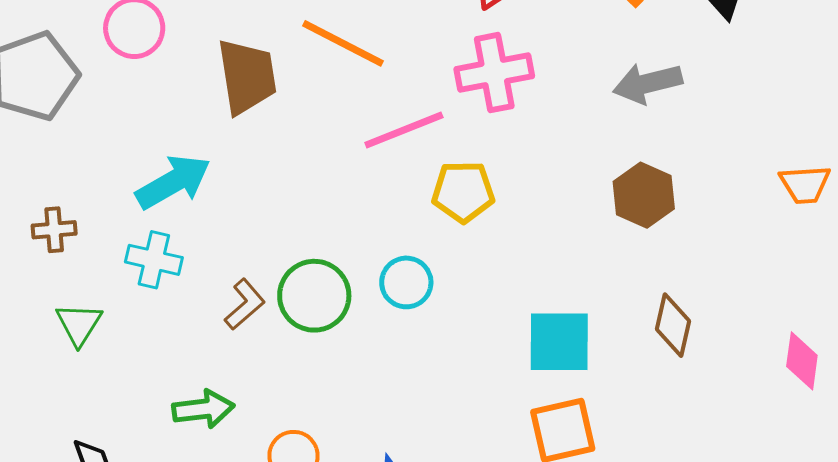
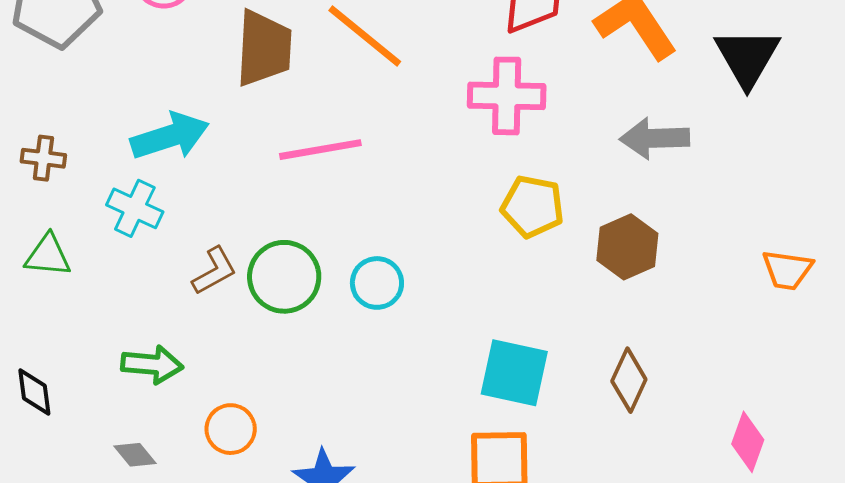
pink line: (404, 130) -> (320, 150), moved
yellow pentagon: (463, 192) -> (532, 207), moved
green triangle: (79, 324) -> (48, 256), turned 51

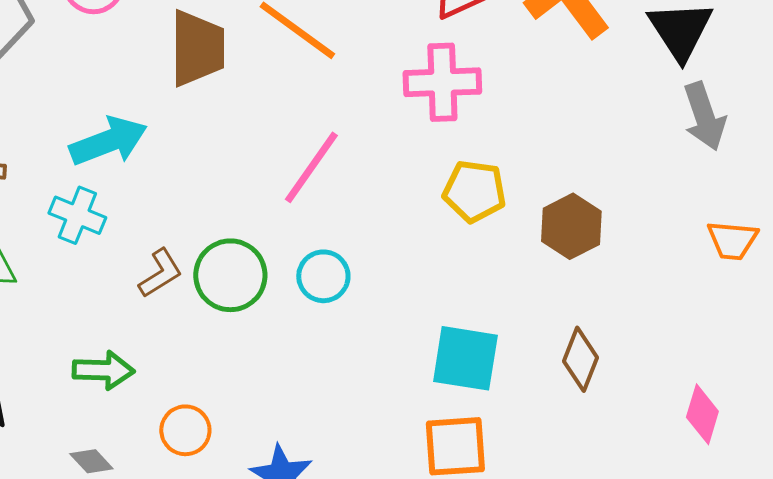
gray arrow: (654, 138) -> (704, 116), moved, turned -104
pink line: (320, 150) -> (311, 167), moved, turned -42

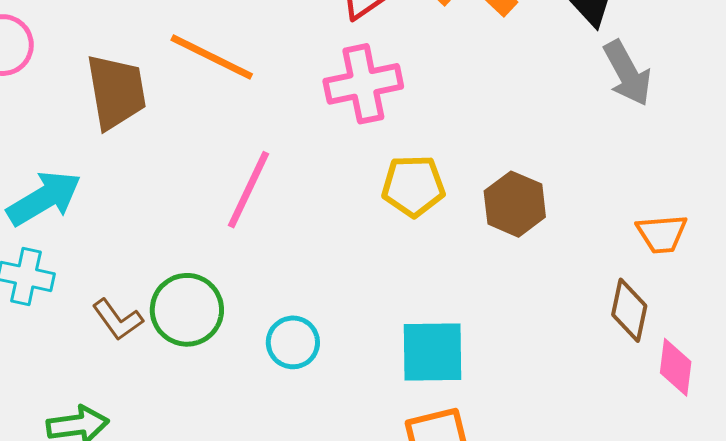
orange trapezoid: (732, 240) -> (662, 234), moved
brown L-shape: (160, 273) -> (118, 320), turned 96
cyan circle: (323, 276) -> (293, 342), moved
brown diamond: (580, 359) -> (629, 310), moved

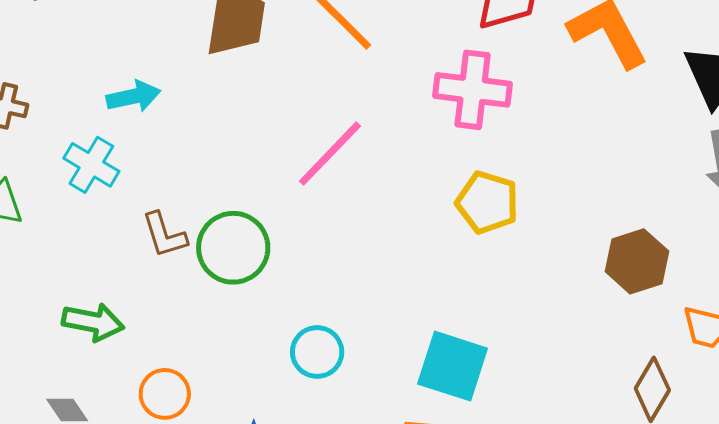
cyan arrow: (44, 198) -> (133, 96), size x0.7
brown hexagon: (515, 204) -> (637, 261), moved
cyan circle: (293, 342) -> (317, 352), moved

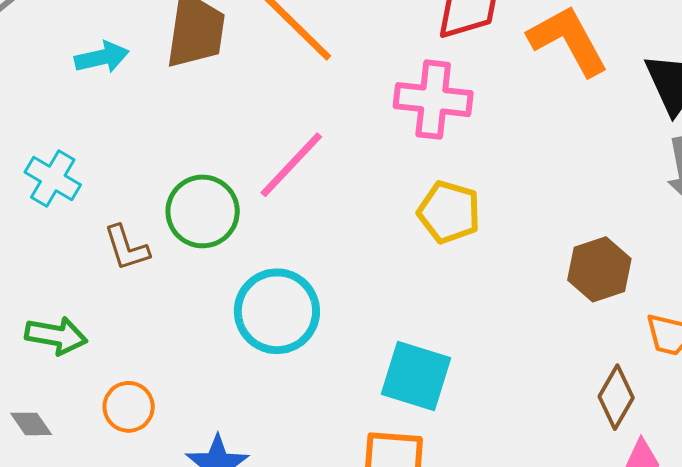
cyan arrow: (133, 96) -> (102, 57), moved
green circle: (233, 248) -> (203, 211), moved
cyan circle: (317, 352) -> (277, 311), moved, size x1.6

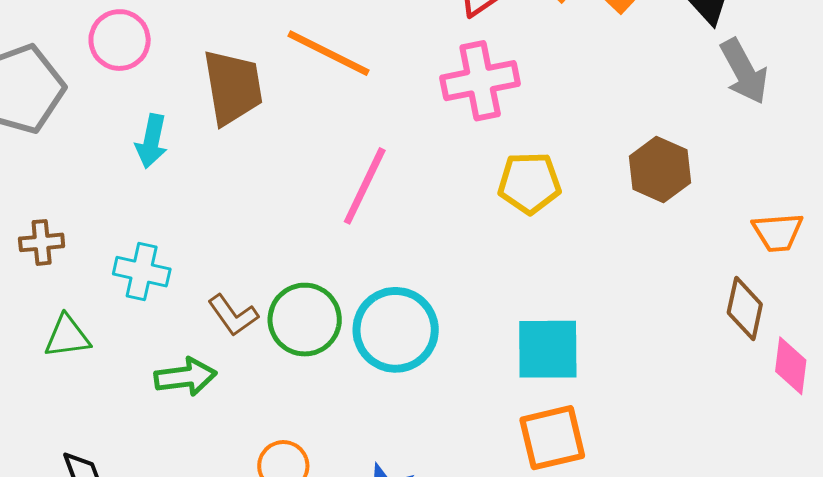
cyan arrow: (102, 57) -> (151, 141), turned 132
green circle: (203, 211) -> (305, 320), moved
brown hexagon: (599, 269) -> (660, 169), moved
green arrow: (56, 336) -> (185, 377), moved

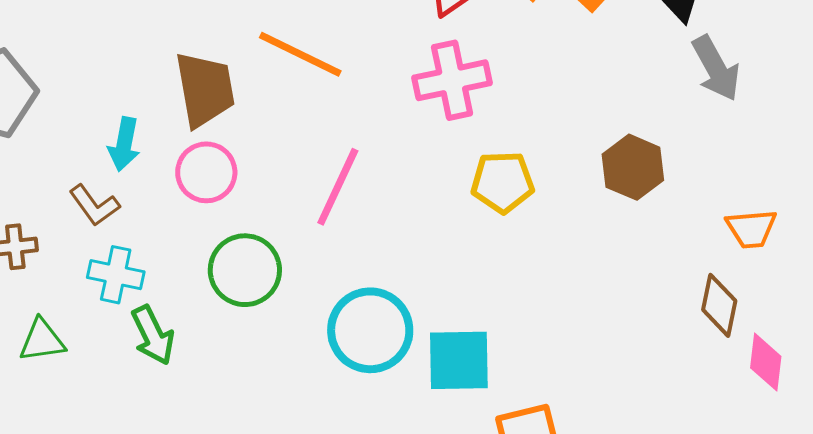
pink circle: (120, 40) -> (206, 172), moved
brown L-shape: (233, 315) -> (94, 205), moved
green circle: (305, 320) -> (245, 270), moved
cyan square: (548, 349) -> (459, 360), moved
green arrow: (185, 377) -> (153, 335), moved, turned 72

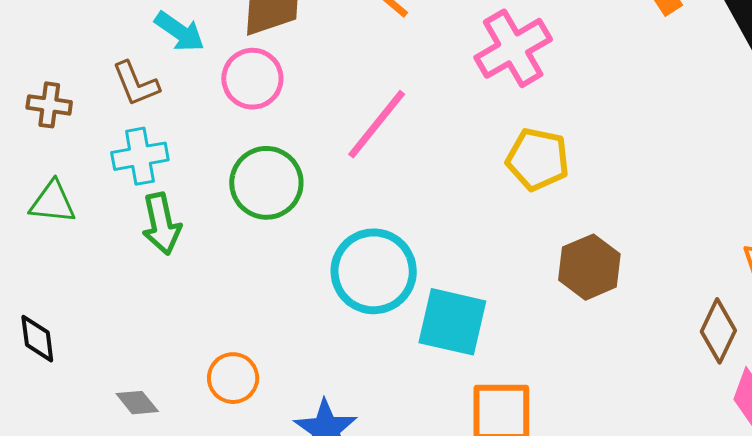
pink cross: (452, 80) -> (513, 48), turned -32
cyan arrow: (124, 144) -> (179, 32), turned -80
brown hexagon: (633, 167) -> (589, 267), moved
cyan cross: (116, 275) -> (140, 156), turned -36

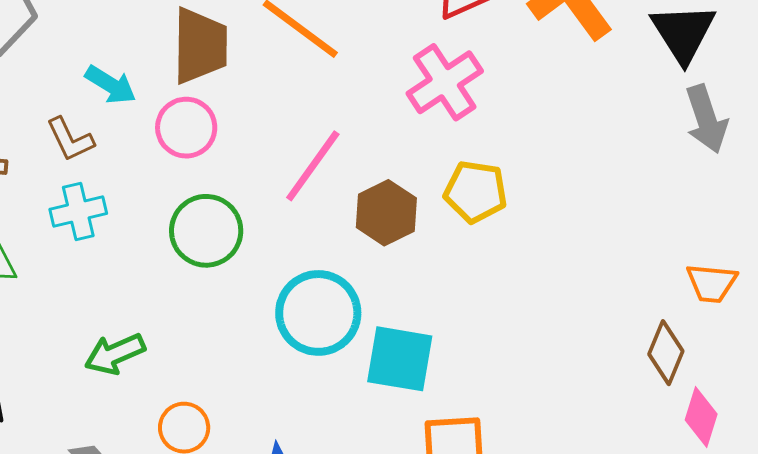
green arrow: (161, 224) -> (115, 354), moved, turned 82
brown hexagon: (589, 267) -> (386, 213), moved

